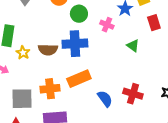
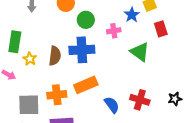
pink cross: (107, 25) -> (114, 31), turned -32
green triangle: (133, 46) -> (140, 52), size x1.5
brown semicircle: (48, 50) -> (55, 56), turned -84

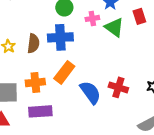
green triangle: (140, 52) -> (114, 27), moved
orange rectangle: (86, 85) -> (64, 72), turned -30
blue semicircle: (112, 105) -> (90, 92), size x1.4

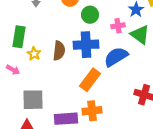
orange cross: (35, 82) -> (92, 111), moved
blue semicircle: (90, 92) -> (116, 57), moved, turned -85

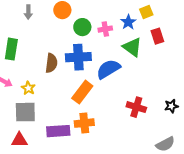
pink cross: (118, 26) -> (105, 29), moved
yellow star: (34, 54) -> (28, 88), moved

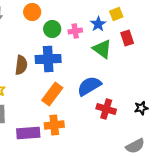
blue semicircle: (108, 69) -> (89, 86), moved

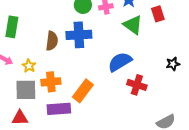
orange rectangle: (52, 94) -> (83, 91), moved
black star: (141, 108) -> (173, 64), moved
orange cross: (54, 125) -> (51, 82), moved

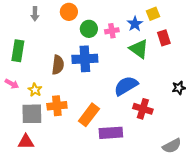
purple rectangle: (59, 109) -> (111, 133), moved

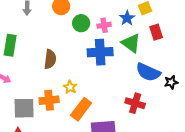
blue cross: (85, 59) -> (100, 52), moved
blue semicircle: (126, 86) -> (148, 72), moved, turned -125
yellow star: (35, 90) -> (70, 87), moved

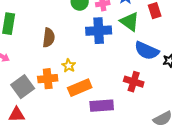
gray square: (24, 108) -> (23, 87), turned -35
orange rectangle: (81, 109) -> (80, 88), turned 30

